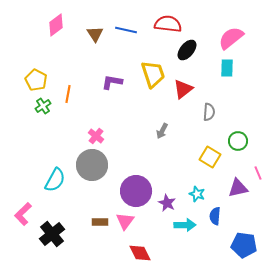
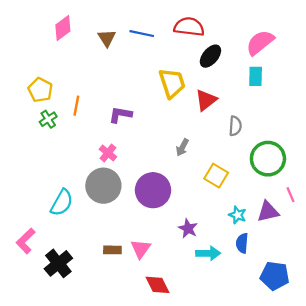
purple L-shape: (112, 82) -> (120, 115), moved
green circle: (238, 141) -> (268, 159), size x1.6
yellow square: (210, 157) -> (216, 176), moved
purple circle: (136, 191) -> (153, 190), moved
cyan star: (197, 194) -> (238, 215), moved

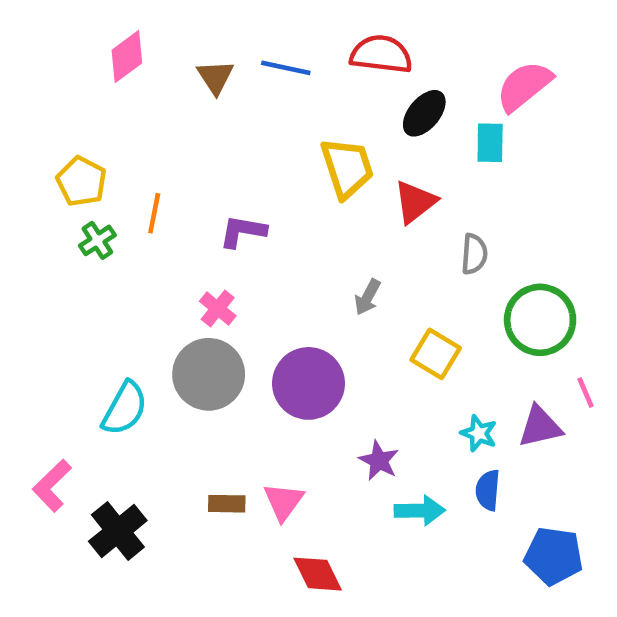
cyan rectangle: (256, 76) -> (490, 143), moved

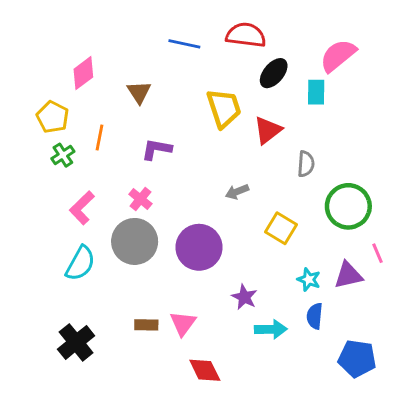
pink diamond: (127, 57) -> (83, 73), moved
brown triangle: (215, 77) -> (139, 92), moved
gray arrow: (368, 297) -> (237, 192), turned 40
pink L-shape: (52, 486) -> (82, 208), moved

